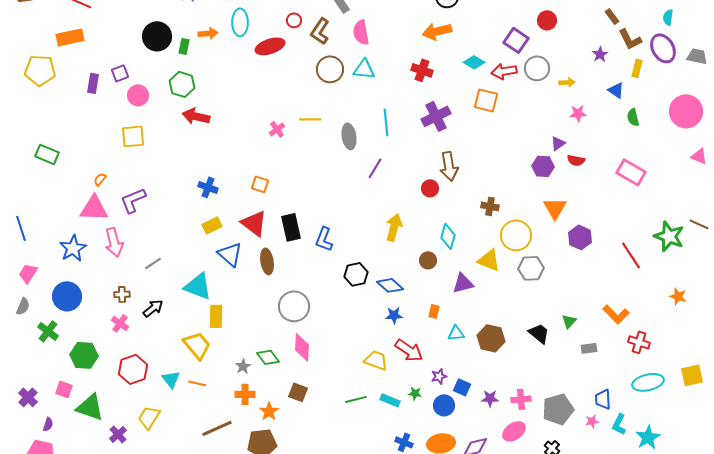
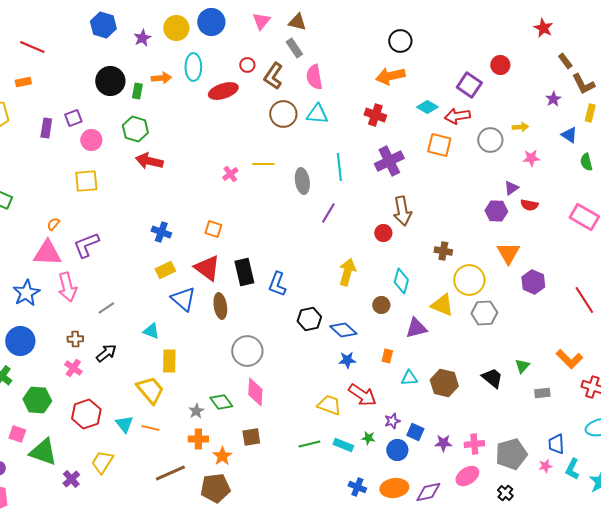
orange rectangle: (70, 37) -> (23, 82), size x0.6
gray circle: (537, 68) -> (490, 140), moved
cyan triangle: (198, 286) -> (151, 331), size x0.6
brown square: (298, 392) -> (251, 437), turned -30

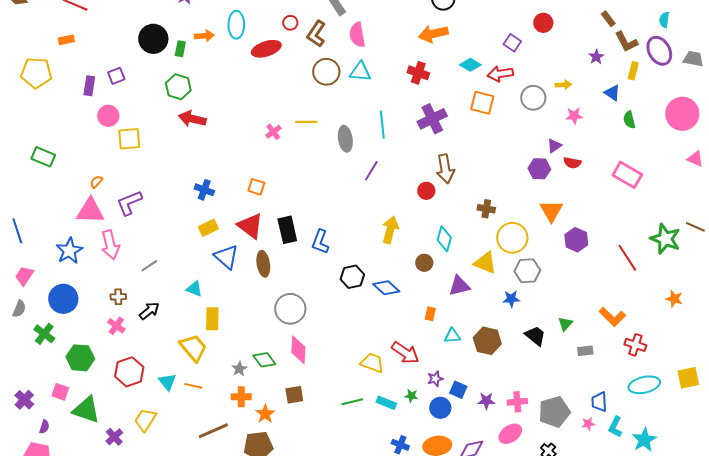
purple square: (469, 85) -> (512, 43), size x0.7
pink circle: (91, 140) -> (108, 116), moved
blue star: (347, 360) -> (511, 299), moved

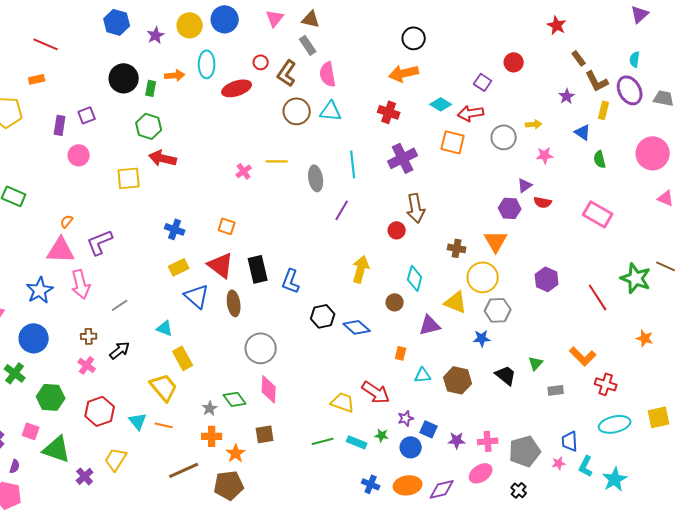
yellow square: (129, 139) -> (129, 178), moved
orange triangle: (551, 211) -> (496, 241), moved
yellow rectangle: (212, 319) -> (183, 358), turned -30

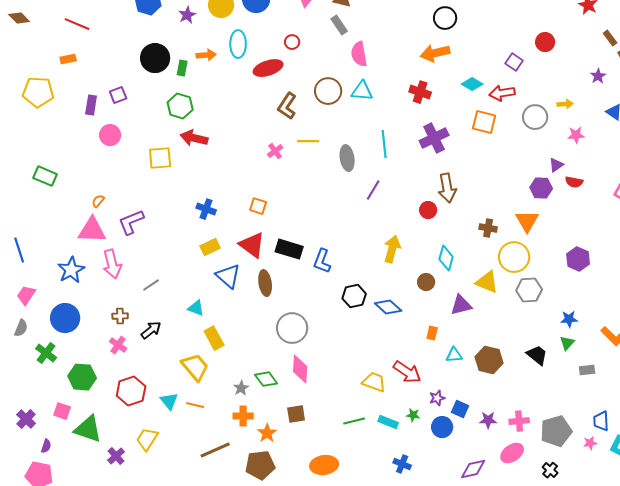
brown L-shape: (287, 73) -> (287, 106), moved
black rectangle: (258, 269) -> (289, 249), turned -60
blue star: (482, 338) -> (569, 319), moved
orange ellipse: (408, 485) -> (324, 465), moved

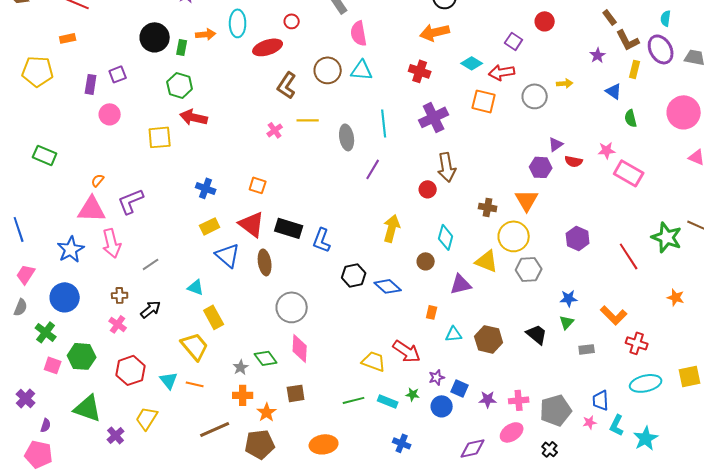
pink star: (576, 135) -> (607, 150), moved
pink square: (62, 411) -> (53, 365), moved

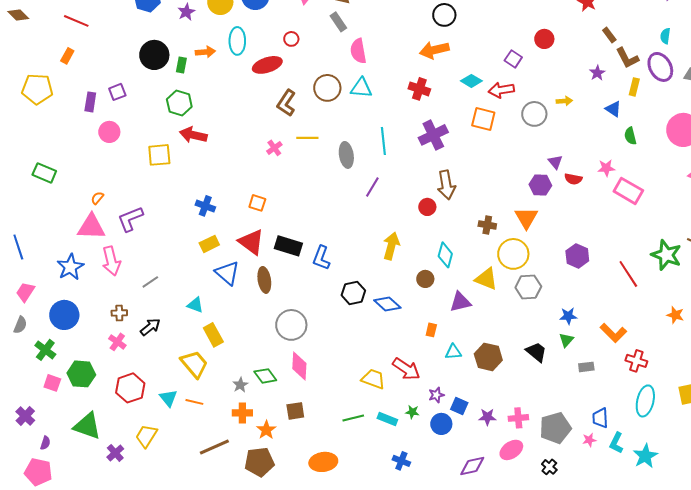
orange rectangle: (68, 38) -> (67, 56), turned -49
purple triangle: (556, 144) -> (555, 162), turned -35
cyan ellipse: (646, 383) -> (645, 401), turned -64

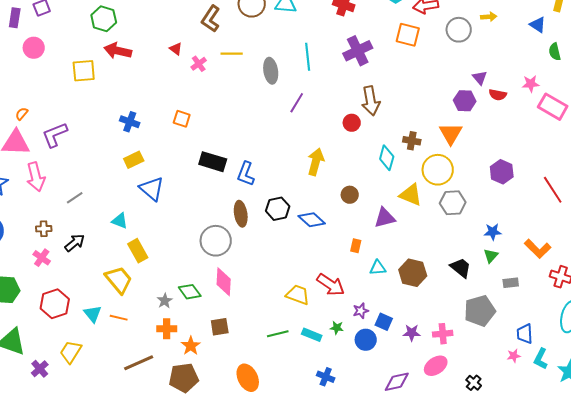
red triangle: (251, 242) -> (176, 49), moved, size x0.5
cyan diamond: (445, 255) -> (387, 158), moved
brown ellipse: (264, 280) -> (241, 214), moved
gray pentagon: (555, 428) -> (480, 311), moved
orange ellipse: (323, 462) -> (248, 378), turned 72

